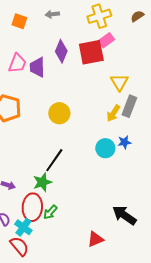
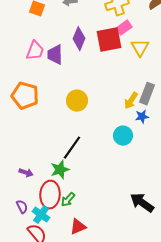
yellow triangle: (119, 82) -> (140, 48), moved
blue star: (124, 142) -> (142, 117), moved
red triangle: (95, 239) -> (78, 227), moved

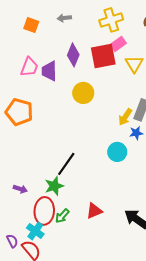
yellow circle: (77, 101) -> (83, 93), moved
purple semicircle: (22, 207) -> (12, 241), moved
red triangle: (78, 227) -> (94, 211), moved

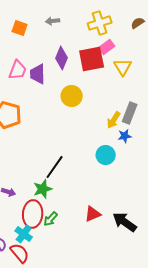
red triangle: (94, 211) -> (93, 214), moved

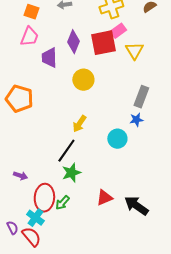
pink trapezoid: (18, 70) -> (29, 37), moved
yellow arrow: (114, 120) -> (79, 124), moved
green star: (43, 189) -> (71, 173), moved

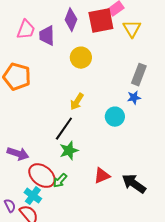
pink trapezoid: (29, 37) -> (26, 30), moved
purple arrow: (20, 176) -> (18, 154), size x1.5
red ellipse: (44, 198) -> (42, 176), turned -56

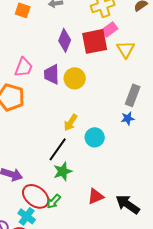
pink trapezoid: (26, 30) -> (24, 67), moved
purple trapezoid: (47, 36) -> (52, 74), moved
cyan circle: (115, 117) -> (95, 137), moved

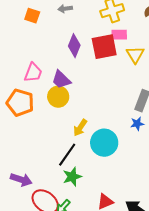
pink rectangle: (110, 29) -> (119, 35), turned 35
purple trapezoid: (52, 74) -> (61, 80), turned -45
yellow circle: (75, 78) -> (58, 97), moved
cyan circle: (95, 137) -> (104, 143), size x1.4

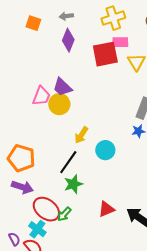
purple diamond: (74, 46) -> (68, 40), moved
pink trapezoid: (33, 73) -> (41, 96), moved
orange pentagon: (20, 103) -> (21, 158), moved
cyan circle: (104, 143) -> (105, 150), size x0.7

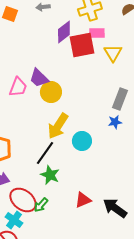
purple diamond: (68, 40) -> (64, 32), moved, turned 30
yellow circle: (59, 104) -> (51, 92), moved
yellow arrow: (81, 135) -> (58, 126), size x1.5
green star: (73, 184) -> (50, 175), turned -30

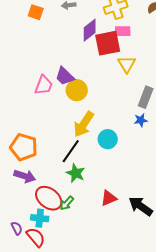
yellow triangle: (113, 53) -> (127, 64), moved
cyan cross: (14, 220) -> (40, 218), turned -30

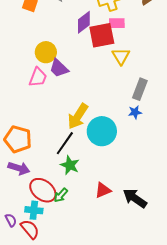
yellow circle: (77, 90) -> (46, 52), moved
cyan circle: (108, 139) -> (102, 131), size x1.5

